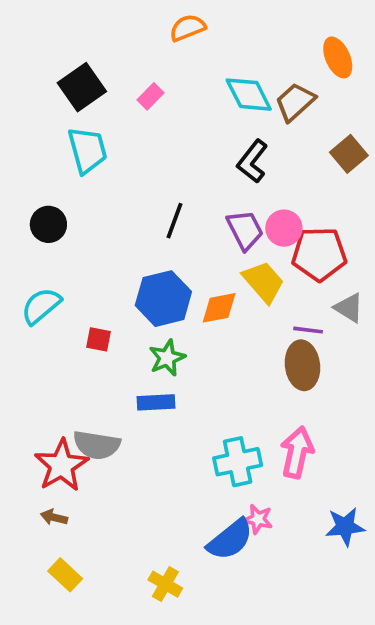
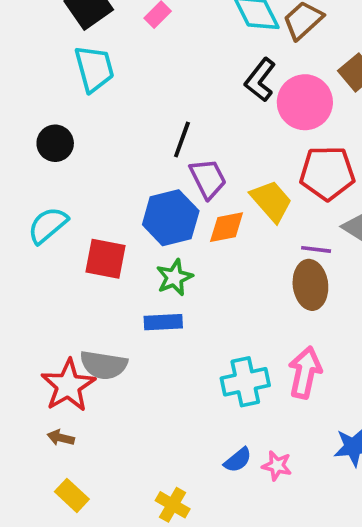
pink circle: (284, 228) -> (305, 102), moved, size x1.5
purple trapezoid: (245, 230) -> (208, 179), moved
red square: (99, 339) -> (105, 259), size x1.6
pink star: (258, 519) -> (277, 466), moved
blue semicircle: (230, 540) -> (238, 460), size x0.6

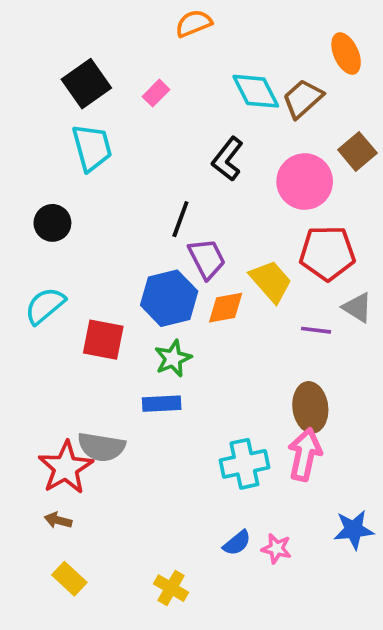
black L-shape: (260, 80) -> (228, 159), moved
brown ellipse: (310, 285) -> (310, 407), moved

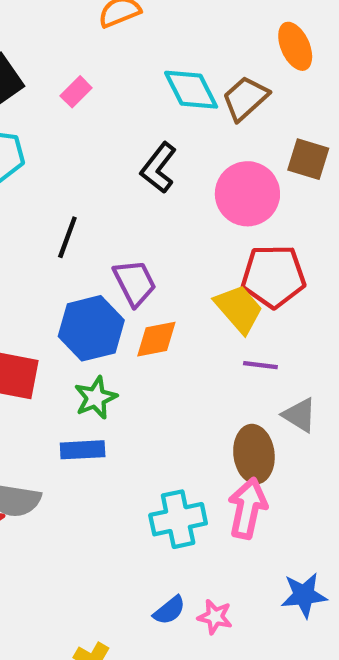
brown square: (357, 151) -> (308, 159), turned -33
black line: (180, 219) -> (67, 237), moved
yellow trapezoid: (271, 281) -> (239, 309), moved
gray triangle: (357, 308) -> (300, 415), moved

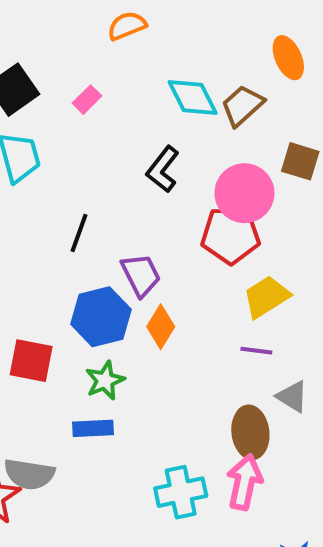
red pentagon: (273, 276) -> (230, 235), moved
yellow trapezoid: (239, 309) -> (266, 297), moved, turned -81
orange diamond: (156, 339) -> (161, 327), turned -48

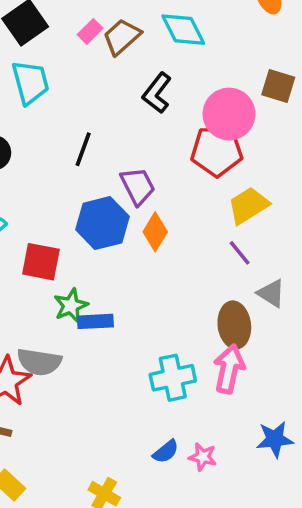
brown trapezoid: (242, 105) -> (122, 37), moved
purple line: (256, 351) -> (240, 253), turned 44
green star: (105, 381) -> (71, 306), moved

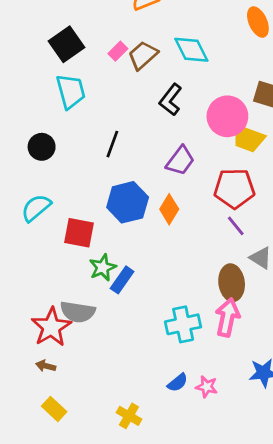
red pentagon: (217, 151) -> (234, 188), moved
purple trapezoid: (138, 186) -> (180, 161), moved, turned 64
yellow trapezoid: (248, 205) -> (248, 139), moved, turned -128
blue rectangle: (95, 321) -> (122, 280), turned -52

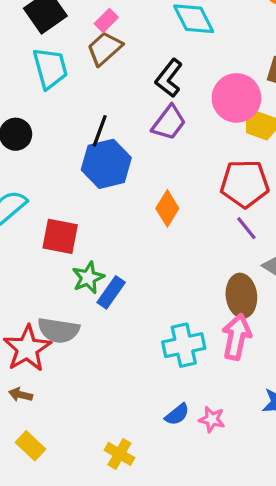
brown trapezoid: (143, 55) -> (105, 48), moved
purple trapezoid: (180, 161) -> (169, 123), moved
blue hexagon: (128, 202) -> (106, 164), moved

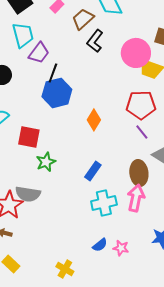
brown trapezoid: (105, 48) -> (83, 19), moved
purple trapezoid: (169, 123) -> (39, 53), moved
blue rectangle: (111, 292) -> (93, 171), moved

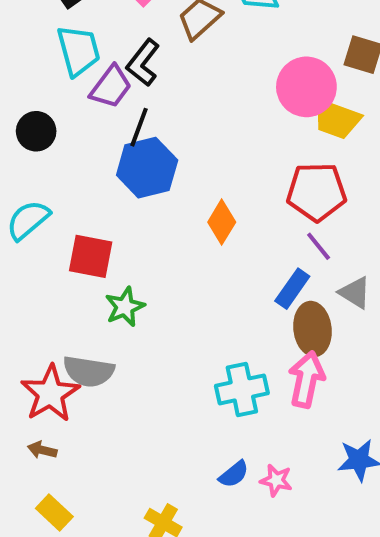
black L-shape: (95, 41) -> (143, 63), moved
blue rectangle: (93, 171) -> (292, 289), moved

